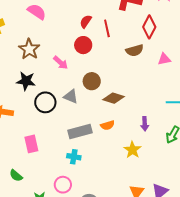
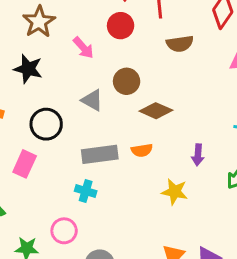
brown semicircle: (135, 50) -> (180, 44), moved
black circle: (45, 102) -> (46, 124), moved
pink rectangle: (31, 144) -> (25, 164), turned 30
yellow star: (132, 150) -> (175, 192), turned -30

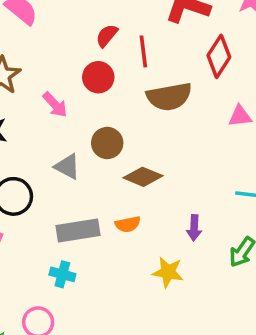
brown semicircle: (180, 44) -> (169, 97), size x1.4

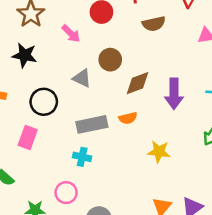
brown semicircle: (169, 97) -> (154, 24), size x0.7
brown diamond: (143, 177) -> (138, 83), turned -40
purple arrow: (194, 228) -> (174, 94), moved, size x1.6

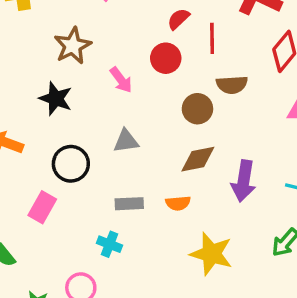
brown circle: (110, 60) -> (197, 109), moved
gray triangle: (82, 78) -> (126, 141), turned -42
gray rectangle: (92, 124) -> (129, 204), size x0.7
yellow star: (159, 152) -> (211, 254), size x1.4

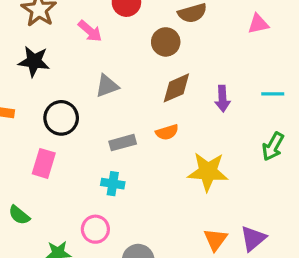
purple arrow: (244, 181) -> (222, 99), size x0.7

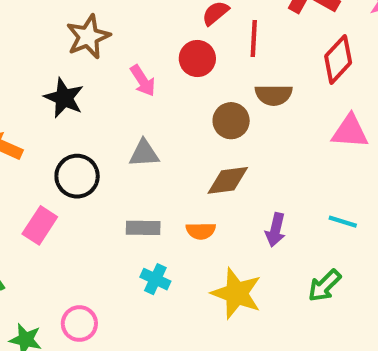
pink triangle: (258, 24) -> (350, 131), size x1.4
purple arrow: (222, 99) -> (275, 230), moved
cyan cross: (113, 184) -> (155, 279), moved

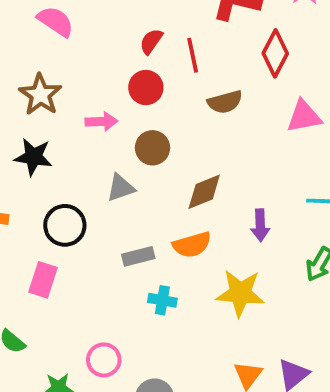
pink arrow: (143, 81) -> (101, 121), turned -44
brown circle: (231, 121) -> (152, 148), moved
orange semicircle: (201, 231) -> (192, 245), size x1.4

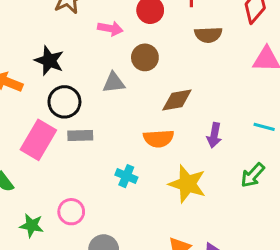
black star: (33, 157) -> (49, 61), moved
gray rectangle: (138, 256) -> (80, 135), moved
pink rectangle: (43, 280) -> (38, 140), size x1.4

